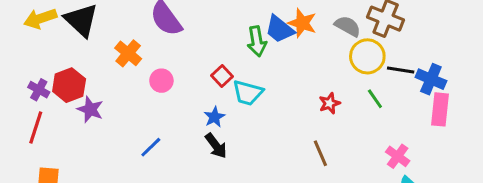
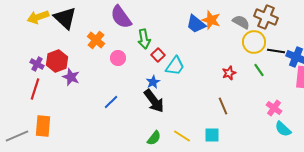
green arrow: (257, 41) -> (144, 39), moved
cyan trapezoid: (248, 93) -> (175, 66), turned -70
black arrow: (216, 146) -> (154, 101), size x1.4

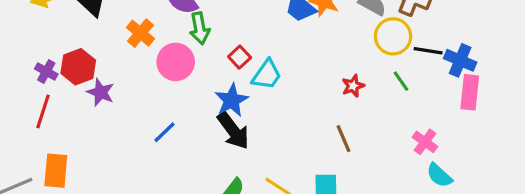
green arrow: (144, 39) -> (200, 28), moved
pink circle: (118, 58) -> (176, 62), size x1.5
blue star: (153, 82) -> (232, 100), size x1.5

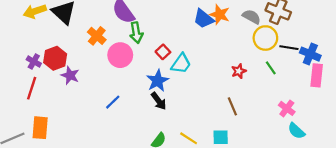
black arrow: (233, 131) -> (159, 101), size x0.7

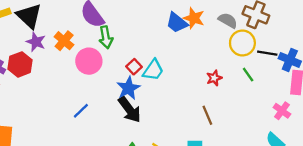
red square: (163, 52) -> (134, 67), moved
purple star: (70, 75) -> (36, 42), moved
black arrow: (159, 101) -> (130, 110), size x1.4
pink cross: (287, 108) -> (282, 111), moved

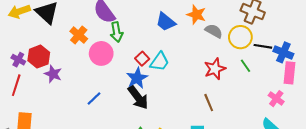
gray semicircle: (228, 20) -> (214, 31), moved
blue trapezoid: (177, 23) -> (166, 22), moved
purple star: (36, 42) -> (53, 74), moved
red star: (214, 78) -> (215, 69), size x1.5

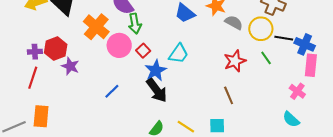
orange cross: (79, 35) -> (96, 27), size x1.4
red square: (142, 59) -> (143, 51), moved
purple cross: (18, 60) -> (35, 52), turned -32

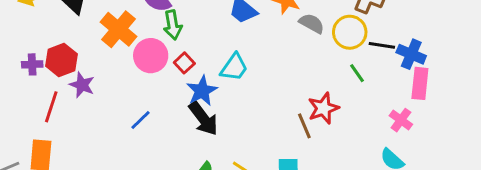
red star: (235, 61) -> (323, 108), moved
red line: (33, 78) -> (51, 107), moved

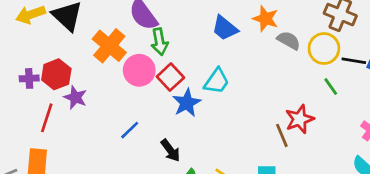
red square: (184, 63) -> (170, 77), size x1.4
black arrow: (203, 119) -> (170, 150), moved, size x0.7

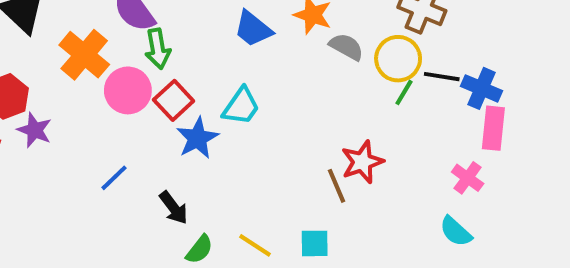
green line: (331, 87) -> (404, 92), moved, turned 66

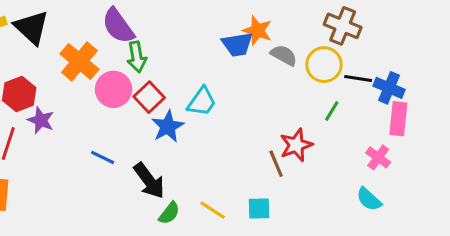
blue trapezoid: (253, 29) -> (237, 44), moved, turned -48
green line: (404, 92) -> (332, 111), moved
blue line: (114, 178) -> (103, 157), turned 70
black arrow: (174, 208) -> (149, 181), size x1.4

